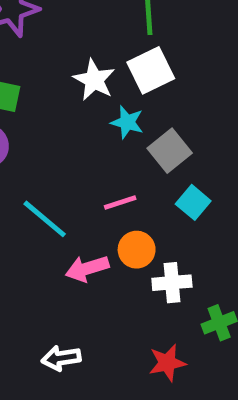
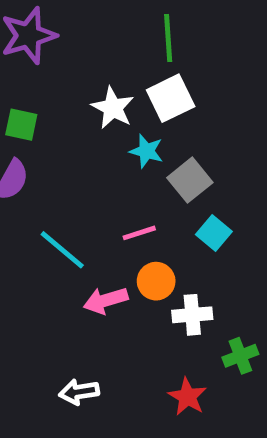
red star: (167, 363) -> (187, 397), turned -30

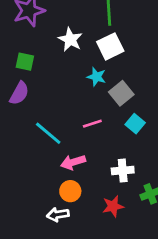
white star: (113, 108) -> (70, 40), moved
orange circle: (156, 281) -> (70, 191), moved
red star: (187, 397) -> (113, 206), moved, turned 30

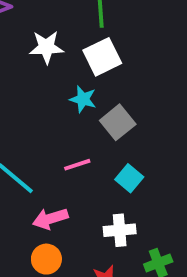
white star: (70, 40) -> (46, 47), turned -30
cyan square: (135, 124) -> (129, 178), moved

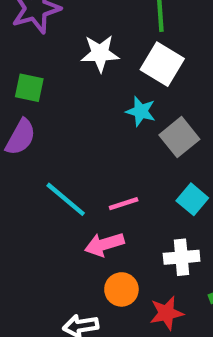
white square: (102, 57) -> (162, 64), turned -33
pink line: (77, 165) -> (124, 204), moved
orange circle: (46, 259) -> (121, 289), moved

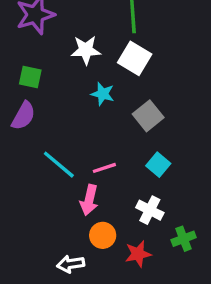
cyan star: (141, 111) -> (103, 94), moved
pink arrow: (104, 244) -> (89, 200), turned -60
white cross: (182, 257) -> (150, 210), turned 32

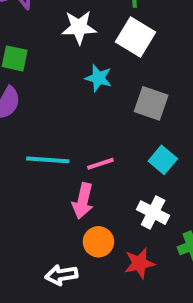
gray square: (148, 116) -> (151, 103), turned -32
cyan line: (59, 165) -> (48, 160), turned -36

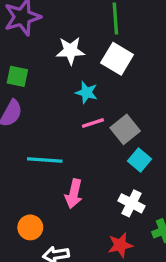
gray square: (151, 103) -> (125, 129), moved, turned 32
pink line: (100, 164) -> (93, 123), moved
orange circle: (98, 242) -> (30, 227), moved

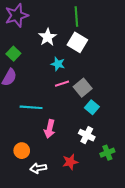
white star: (70, 51) -> (48, 37), turned -30
green square: (17, 76) -> (13, 54), turned 32
red star: (120, 245) -> (70, 162), moved

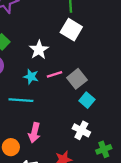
white star: (48, 37) -> (39, 50), moved
cyan star: (58, 64) -> (31, 77), moved
pink arrow: (50, 129) -> (34, 133), moved

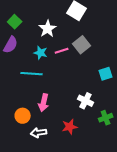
gray square: (77, 79) -> (82, 45), moved
cyan square: (87, 100) -> (106, 74), moved, turned 32

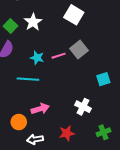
white star: (48, 29) -> (33, 22), moved
pink arrow: (44, 103) -> (40, 109), turned -120
green cross: (106, 118) -> (103, 132), moved

